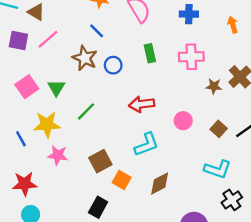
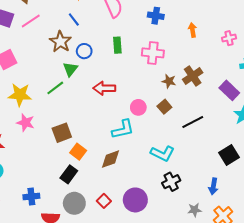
green triangle: (56, 88) -> (70, 69), moved
brown square: (219, 129) -> (164, 107), moved
cyan L-shape: (146, 144) -> (123, 129), moved
black rectangle: (98, 207) -> (69, 174), moved

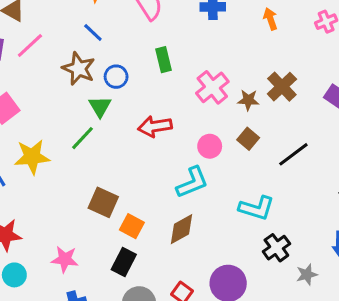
pink cross: (153, 53) -> (212, 87), moved, turned -35
pink star: (26, 123) -> (65, 259), moved
brown square: (62, 133) -> (103, 202), turned -36
gray star: (195, 210) -> (307, 275), moved

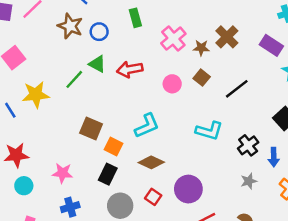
green triangle: (100, 107) -> (97, 64), moved, turned -30
cyan L-shape: (192, 182) -> (147, 126), moved
brown diamond: (181, 229) -> (151, 162), moved, turned 55
black cross: (276, 248) -> (248, 145), moved

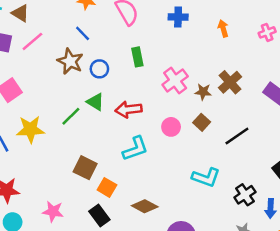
cyan L-shape: (147, 126) -> (135, 149), moved
black rectangle: (108, 174) -> (99, 216), turned -66

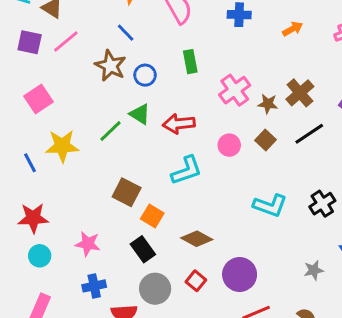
orange arrow: (223, 28) -> (293, 29), turned 77
black line: (237, 136) -> (309, 134), moved
black cross: (245, 195) -> (322, 204), moved

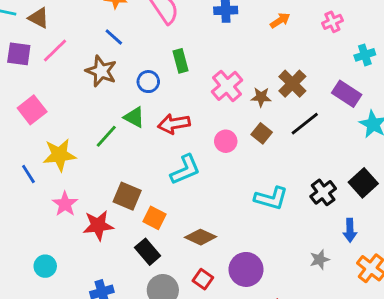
blue circle: (145, 75) -> (148, 82), moved
red star: (33, 218) -> (98, 225), moved
pink star: (88, 244) -> (65, 204), moved, turned 30

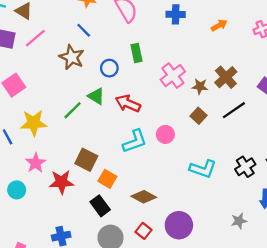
red arrow: (174, 124) -> (128, 104), turned 30
pink circle: (226, 141) -> (165, 134), moved
cyan circle: (45, 266) -> (17, 190), moved

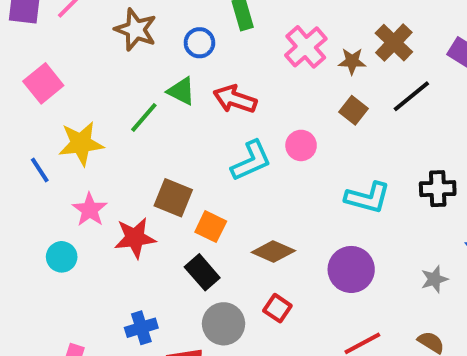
black cross: (245, 167) -> (438, 189), turned 36
purple circle: (179, 225) -> (351, 269), moved

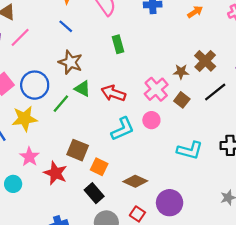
brown star: (136, 30) -> (70, 62), moved
blue circle: (199, 43) -> (35, 85), moved, size x1.6
pink cross: (306, 47) -> (156, 89), moved
red star: (135, 238) -> (55, 173), turned 30
purple circle: (351, 269) -> (170, 203), moved

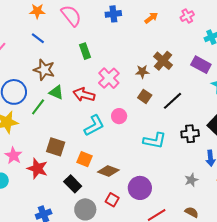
pink cross: (156, 89) -> (109, 78), moved
black line: (215, 92) -> (172, 101), moved
orange square: (99, 167) -> (85, 159), moved

